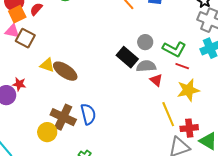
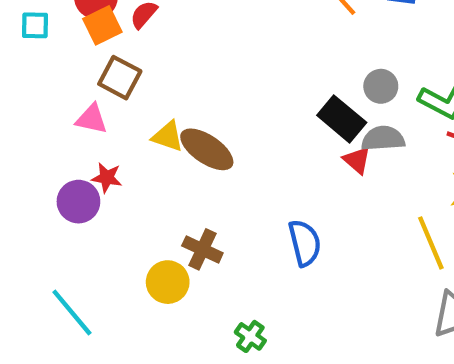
pink triangle: (12, 31) -> (92, 119), moved
red triangle: (156, 80) -> (357, 160), moved
blue semicircle: (88, 114) -> (305, 243), moved
brown cross: (63, 117) -> (202, 249), size x0.7

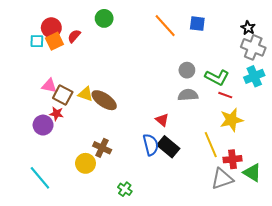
cyan square: (35, 25) -> (37, 41), moved
brown square: (120, 78) -> (63, 95), moved
black rectangle: (342, 119) -> (168, 147), moved
red triangle: (357, 160) -> (162, 120), moved

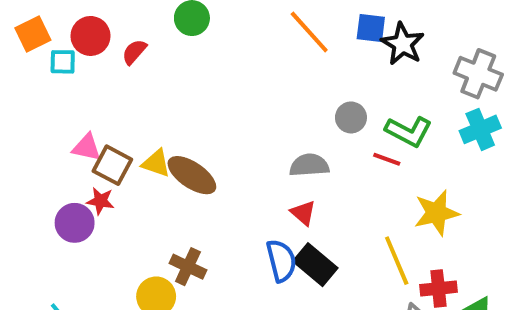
black star: (248, 28) -> (403, 44), moved, size x1.5
orange square: (54, 41) -> (33, 34), moved
gray semicircle: (188, 95) -> (309, 165), moved
red line: (225, 95) -> (387, 159), moved

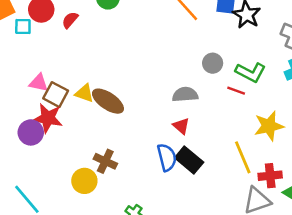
red star: (100, 201) -> (48, 118), size x1.6

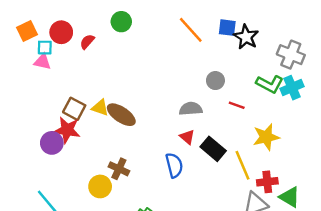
green L-shape: (251, 72) -> (270, 84), moved
pink triangle: (39, 83) -> (42, 62), moved
black rectangle: (189, 160) -> (213, 149), moved

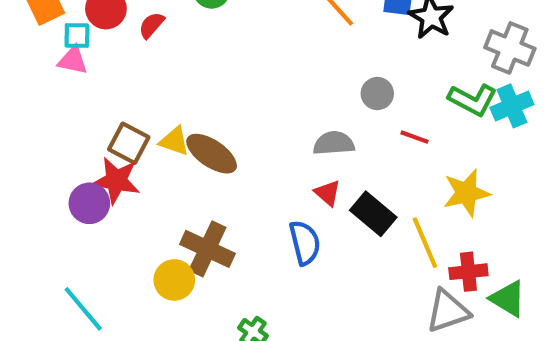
brown cross: (119, 169) -> (207, 249), size x1.4

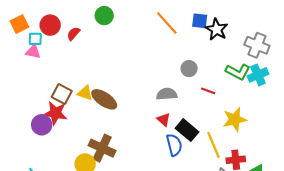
blue semicircle: (305, 243) -> (174, 145), moved

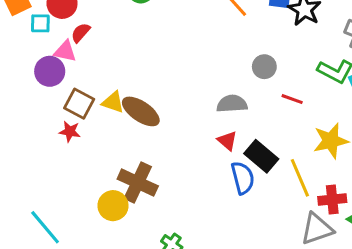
red semicircle: (73, 34) -> (81, 33), moved
pink triangle: (33, 52) -> (65, 51), moved
red star: (55, 113) -> (70, 132), size x0.6
purple circle: (42, 125) -> (50, 71), moved

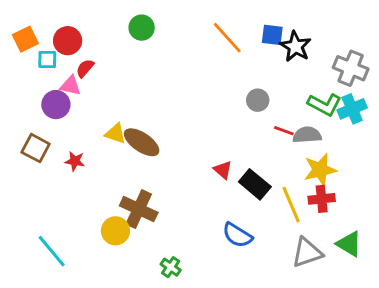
brown square: (79, 104) -> (36, 148), moved
gray semicircle: (232, 104) -> (307, 135), moved
blue semicircle: (243, 178) -> (237, 235), moved, turned 136
red cross: (332, 199) -> (322, 199), moved

